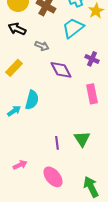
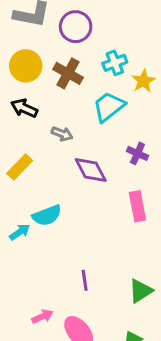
cyan semicircle: (32, 100) -> (47, 215), turned 54
green triangle: (82, 139) -> (140, 291), moved, turned 30
pink arrow: (20, 165) -> (42, 317), moved

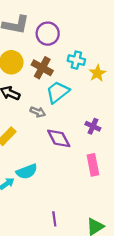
cyan cross: (115, 63) -> (76, 60), turned 35
cyan trapezoid: (109, 107) -> (58, 92), moved

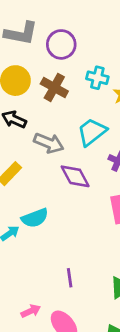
cyan trapezoid: (58, 92) -> (92, 132), moved
gray arrow: (38, 112) -> (49, 143), size x1.5

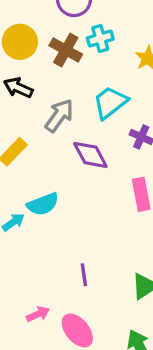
cyan cross: (97, 78) -> (100, 39), moved, turned -30
gray arrow: (49, 143) -> (59, 116), turned -76

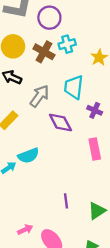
cyan trapezoid: (110, 102) -> (74, 87), turned -45
purple line: (84, 275) -> (66, 201), moved

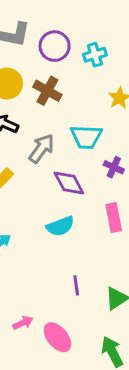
cyan cross: (67, 44) -> (95, 55), moved
cyan trapezoid: (74, 87) -> (86, 137), turned -95
cyan semicircle: (28, 156) -> (60, 226), moved

